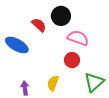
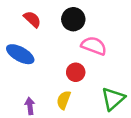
red semicircle: (39, 25) -> (32, 19), moved
red circle: (72, 60) -> (76, 72), moved

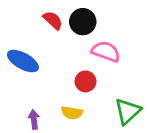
red semicircle: (32, 19) -> (53, 20), moved
yellow semicircle: (64, 100) -> (72, 113), turned -102

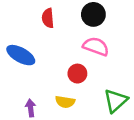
red semicircle: (53, 20) -> (48, 18), turned -138
black circle: (83, 22) -> (93, 14), moved

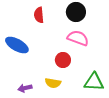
green triangle: (116, 101) -> (94, 82), turned 45
purple arrow: (31, 108) -> (25, 88), turned -96

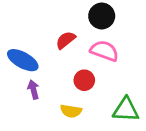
red semicircle: (39, 15) -> (66, 40), moved, turned 56
purple arrow: (25, 88) -> (33, 90), moved, turned 88

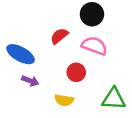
purple arrow: (33, 90) -> (30, 81), turned 126

